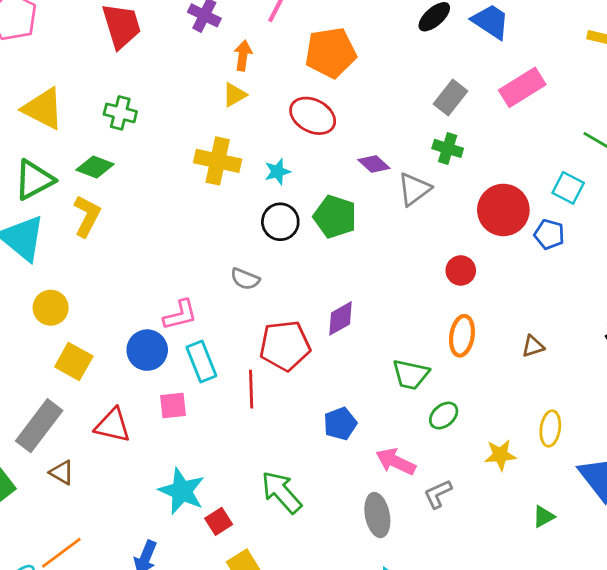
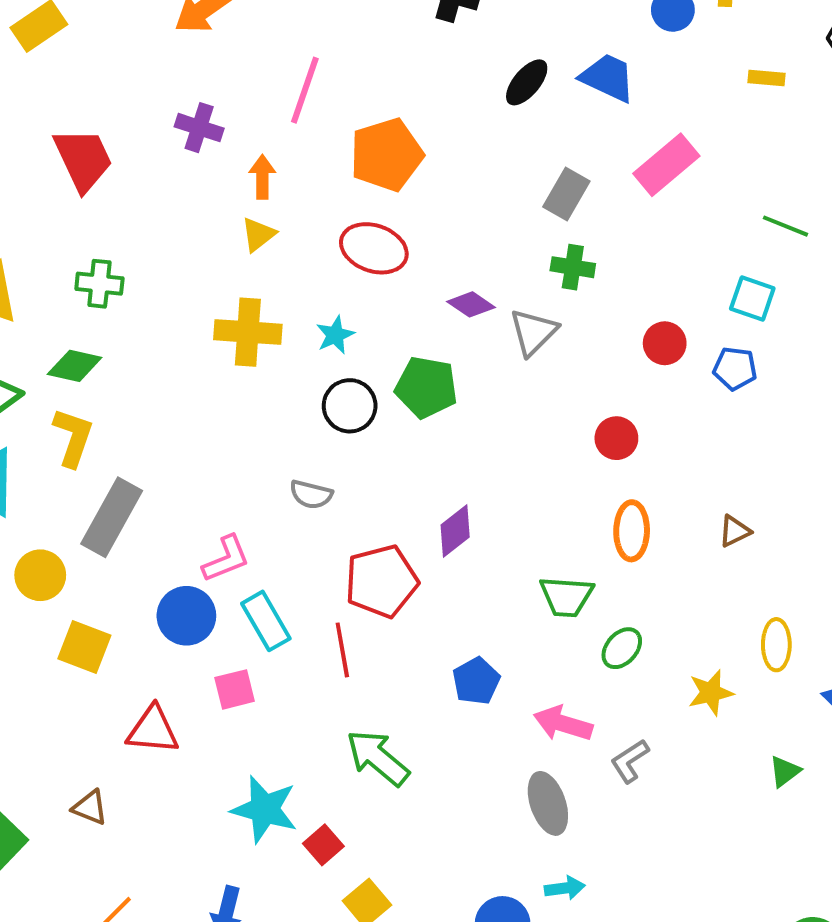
red circle: (503, 210) -> (665, 343), size x0.6
gray rectangle: (39, 426) -> (112, 517), moved
green arrow: (281, 492) -> (378, 758), moved

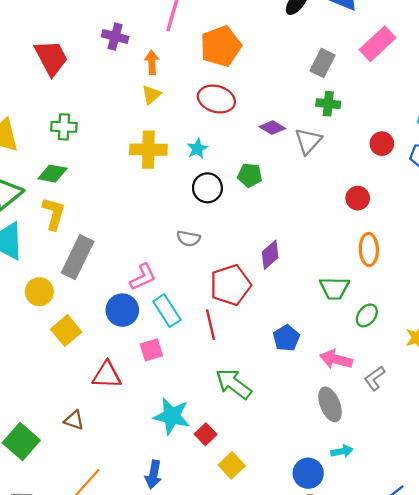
green pentagon: (426, 387) -> (250, 175), size x0.7
yellow square: (84, 647) -> (66, 331), turned 32

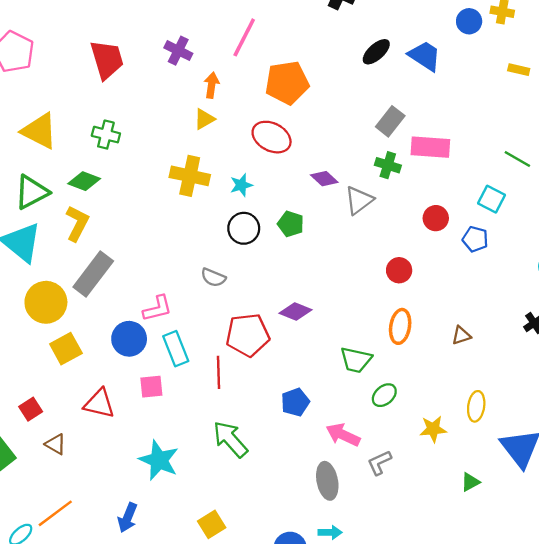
pink rectangle: (378, 44) -> (430, 147), moved, turned 36
purple diamond: (270, 255) -> (296, 312), turned 52
yellow circle: (39, 292) -> (46, 302), size x1.4
red square: (206, 434) -> (31, 409), moved

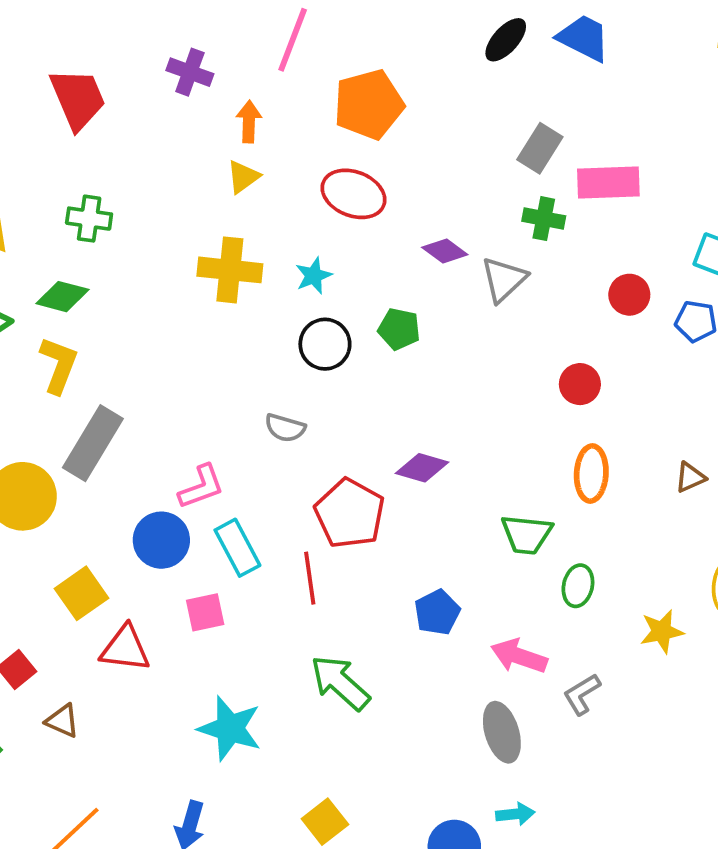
red pentagon: (248, 335) -> (350, 513), turned -30
yellow square: (66, 349) -> (81, 593), moved
green ellipse: (384, 395) -> (578, 586), turned -30

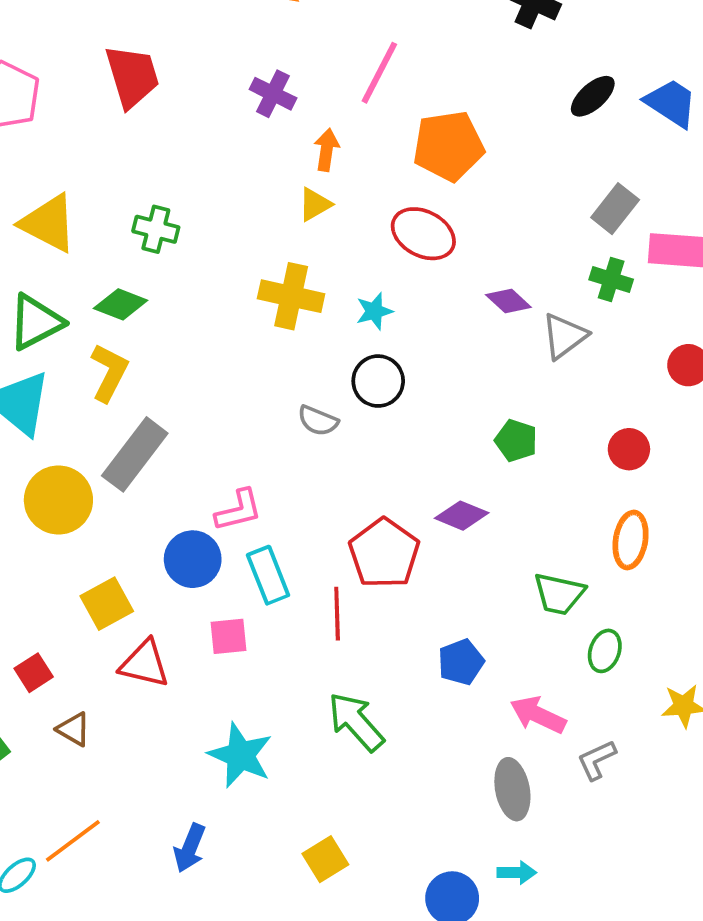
red trapezoid: (78, 99) -> (132, 76), moved
green pentagon: (399, 329) -> (516, 441), moved
gray semicircle: (285, 428) -> (318, 421), moved

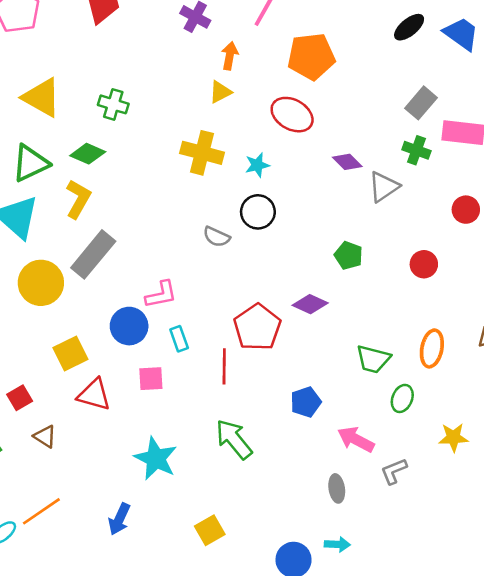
orange ellipse: (631, 540) -> (432, 348), moved
cyan rectangle: (268, 575) -> (179, 339), size x0.7
gray ellipse: (512, 789) -> (337, 488), size x0.7

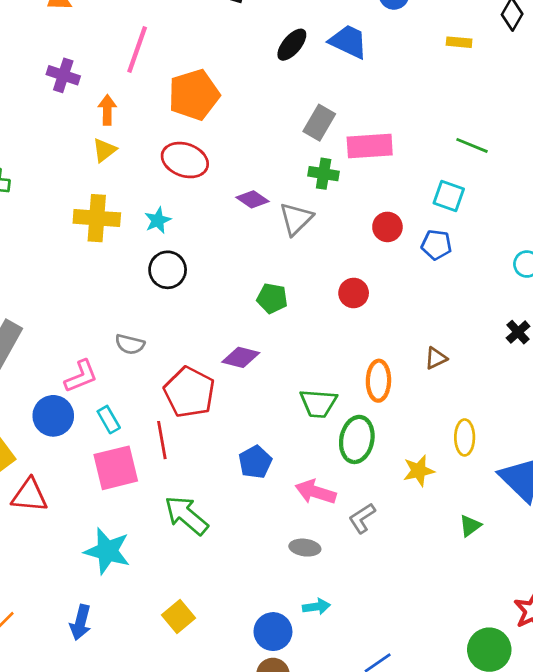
gray semicircle: (217, 237) -> (130, 344), moved
pink square: (151, 379) -> (116, 468), moved, size x1.6
green ellipse: (402, 398) -> (357, 439), size x1.5
gray ellipse: (337, 488) -> (305, 548), turned -64

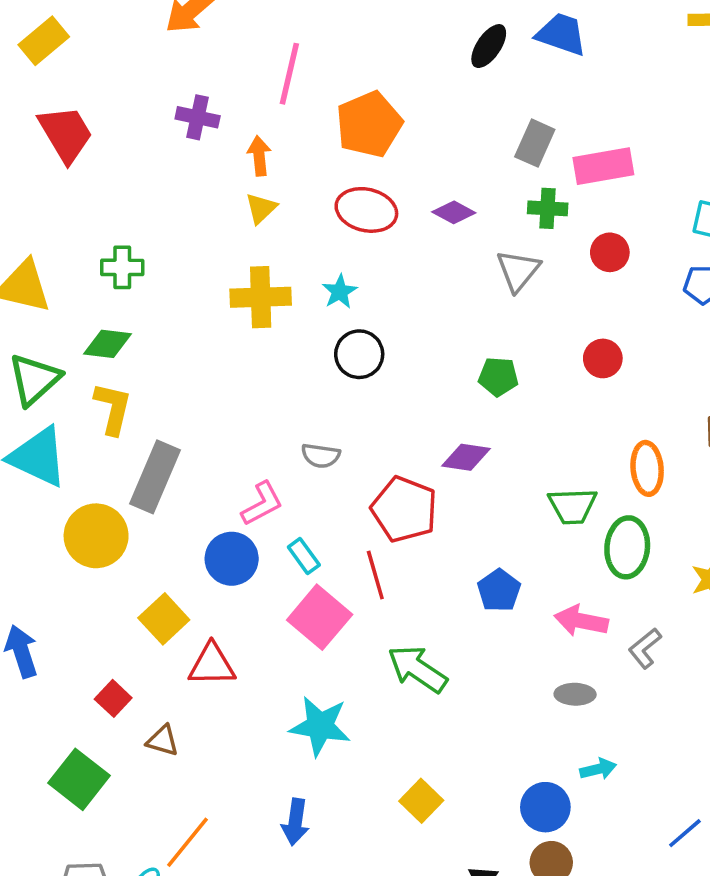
purple diamond: (252, 199) -> (454, 212), moved
red circle: (387, 227) -> (610, 252), moved
pink square: (116, 468) -> (320, 617), turned -30

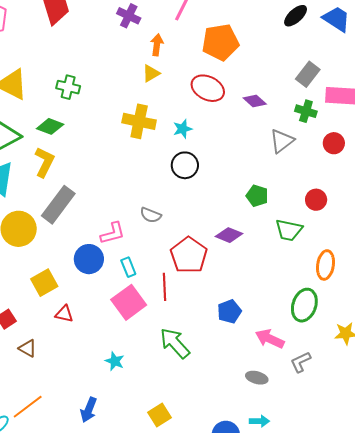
green trapezoid: (572, 506) -> (289, 230), moved
red triangle: (212, 665) -> (64, 314), size x0.7
cyan star: (320, 726) -> (115, 361), size x0.6

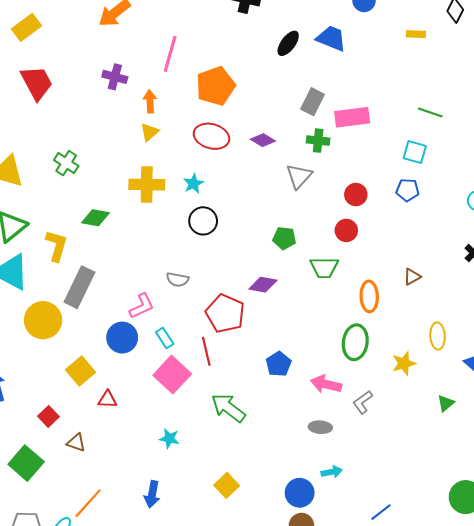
green cross: (68, 87) -> (66, 163), turned 30
green diamond: (50, 126) -> (96, 218), moved
red circle: (334, 143) -> (356, 195), moved

